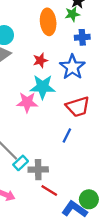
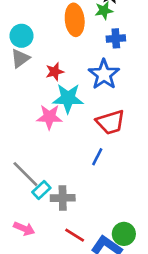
red star: (40, 60) -> (55, 72), moved
red line: (49, 190) -> (75, 235), moved

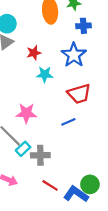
cyan star: (68, 98) -> (45, 74), size x0.7
pink star: (49, 117) -> (26, 113), moved
blue line: (97, 157) -> (68, 122), turned 40

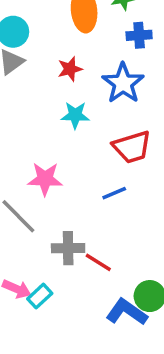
red star: (34, 53) -> (70, 69), moved
cyan rectangle: (23, 149) -> (40, 296), moved
red line: (50, 185) -> (98, 262), moved

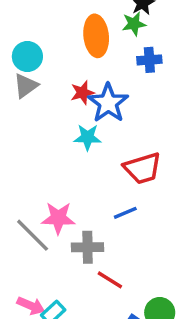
blue star: (123, 83) -> (108, 103), moved
pink star: (45, 179) -> (58, 218), moved
gray cross: (68, 248) -> (88, 247), moved

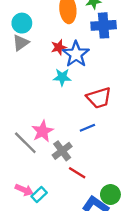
blue cross: (149, 60) -> (104, 25), size x1.5
pink star: (58, 218) -> (43, 131), turned -30
gray cross: (88, 247) -> (62, 151), turned -36

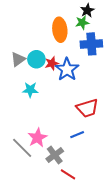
cyan circle: (22, 23) -> (36, 59), moved
cyan star: (62, 77) -> (30, 90), moved

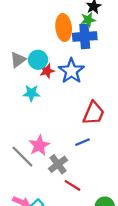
blue cross: (91, 44) -> (85, 36), moved
red star: (52, 63) -> (47, 71), moved
red trapezoid: (87, 108) -> (94, 113), turned -50

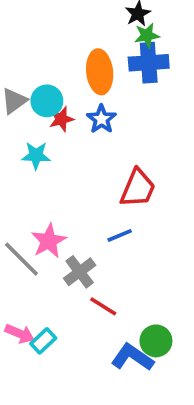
green star: (88, 20) -> (147, 35), moved
orange ellipse: (64, 28) -> (100, 72), moved
blue cross: (85, 36) -> (149, 63), moved
blue star: (71, 71) -> (101, 119), size x0.7

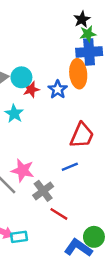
orange ellipse: (100, 72) -> (78, 74), moved
cyan star: (36, 155) -> (14, 114), turned 30
pink star: (49, 241) -> (23, 170), turned -30
cyan rectangle: (43, 341) -> (19, 237), turned 35

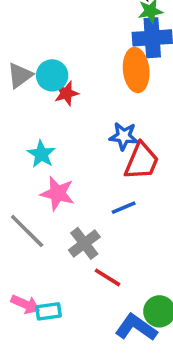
blue star: (58, 89) -> (124, 136), moved, turned -30
cyan star: (14, 114) -> (41, 154), moved
pink star: (23, 170) -> (57, 193), moved

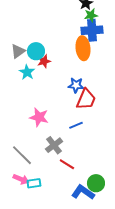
cyan star: (41, 154) -> (27, 72), moved
gray line: (27, 231) -> (22, 155), moved

